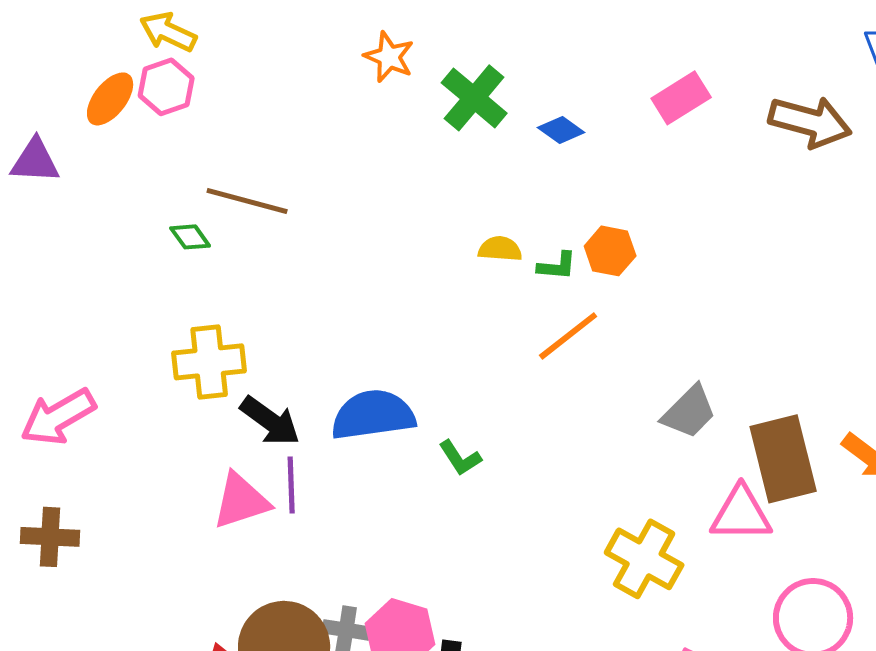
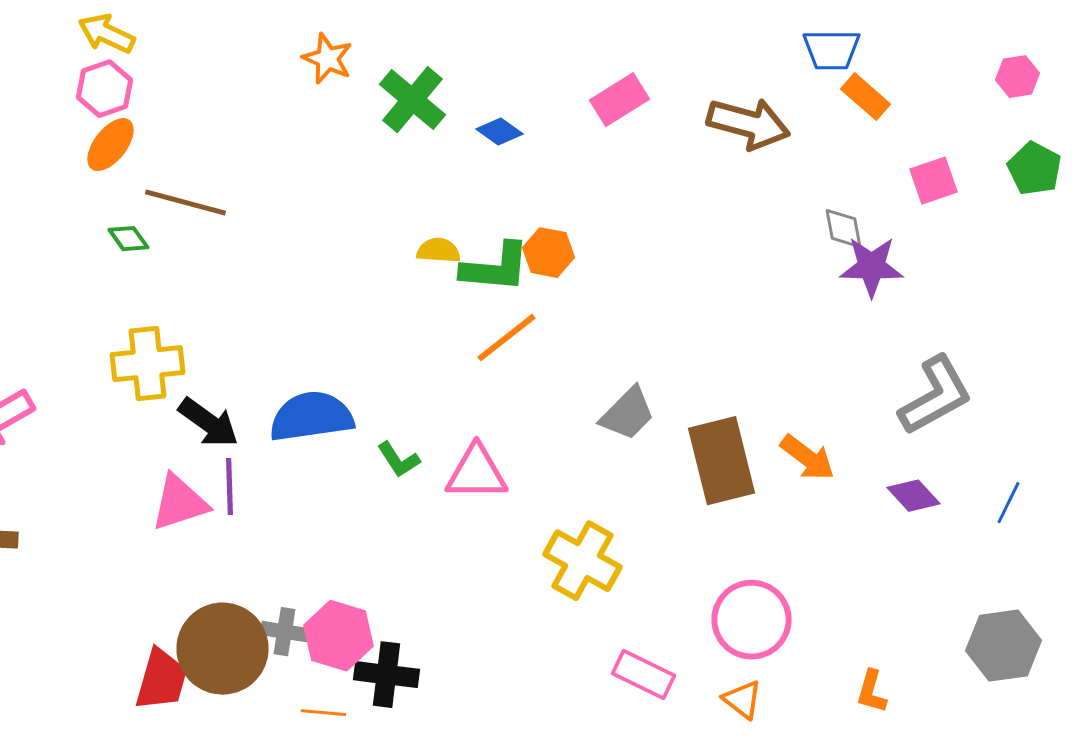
orange ellipse: (110, 99) -> (110, 145), moved
green L-shape: (557, 266) -> (496, 268), size x1.8
pink triangle: (741, 514) -> (476, 473), moved

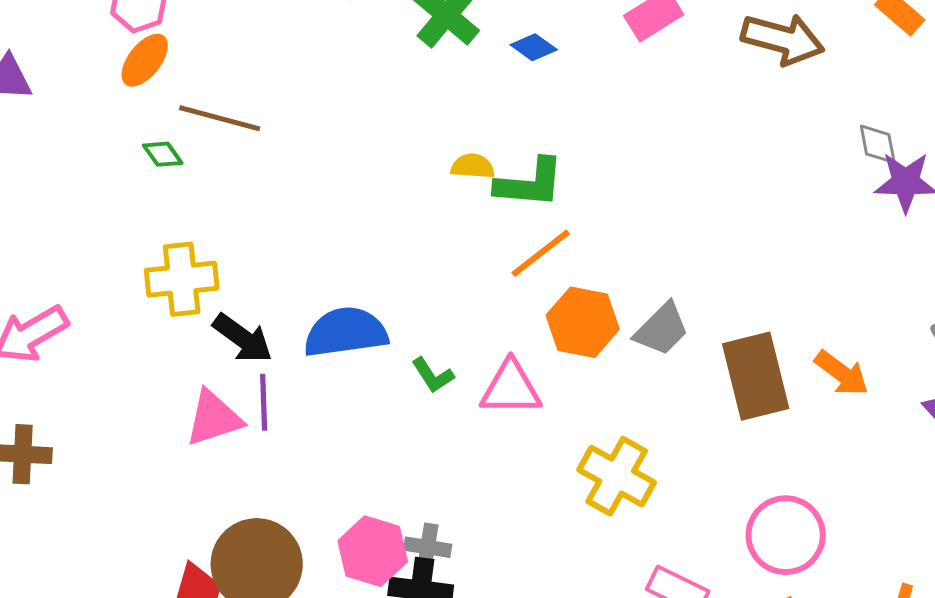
orange hexagon: (548, 253) -> (583, 322), moved, size x1.4
gray cross: (284, 632) -> (428, 547), moved

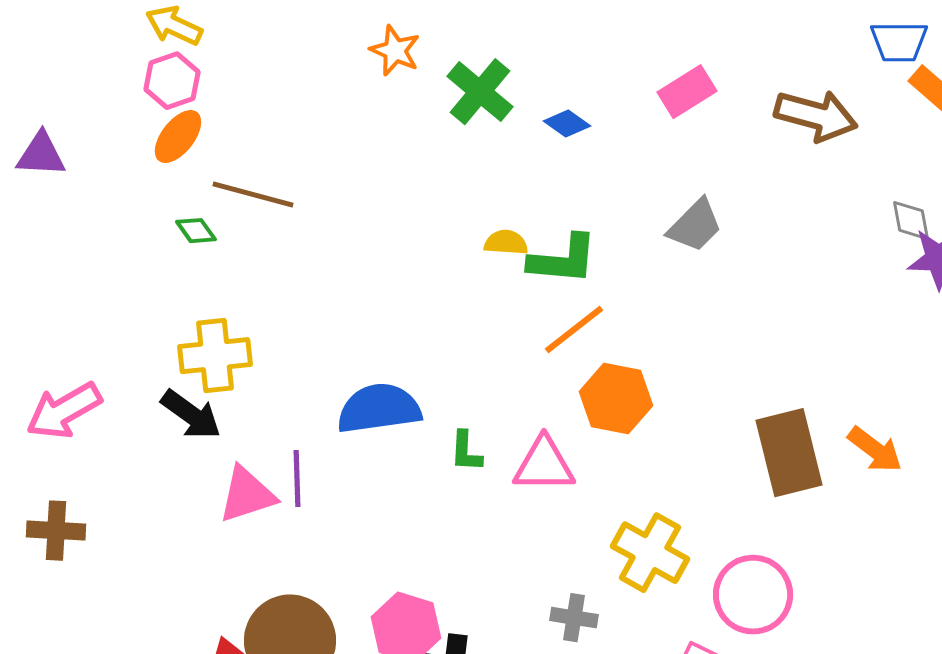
gray trapezoid: (662, 329) -> (695, 226), moved
black arrow: (243, 338) -> (191, 415), moved
green L-shape: (433, 375) -> (466, 452), turned 36
pink circle: (786, 535) -> (753, 595), moved
gray cross: (428, 547) -> (574, 618), moved

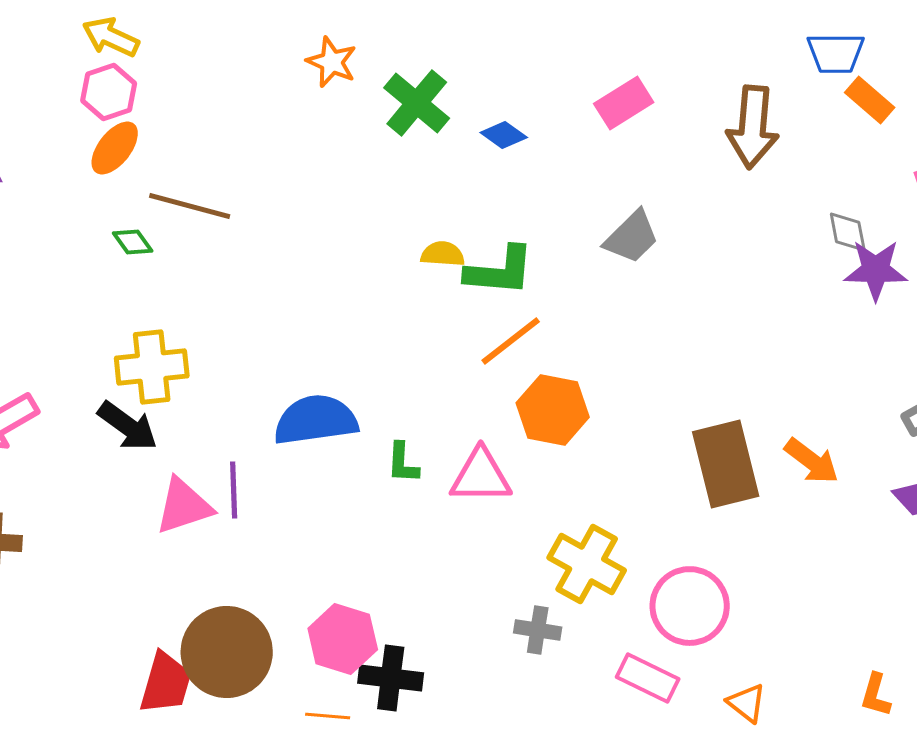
brown arrow: (816, 116) -> (753, 127), turned 80
gray cross: (574, 618) -> (538, 630), moved

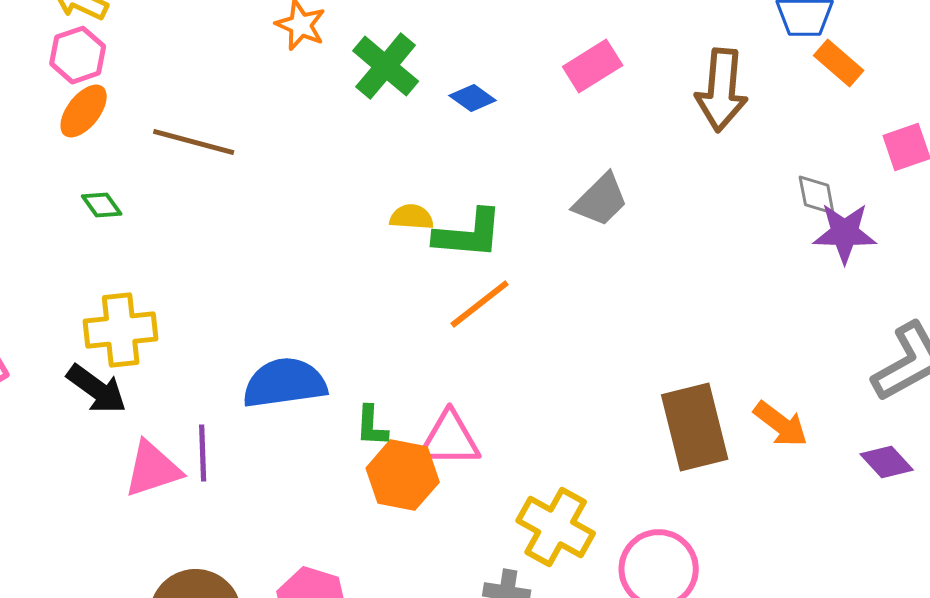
brown line: (190, 206) -> (194, 142), moved
orange hexagon: (553, 410) -> (403, 475), moved

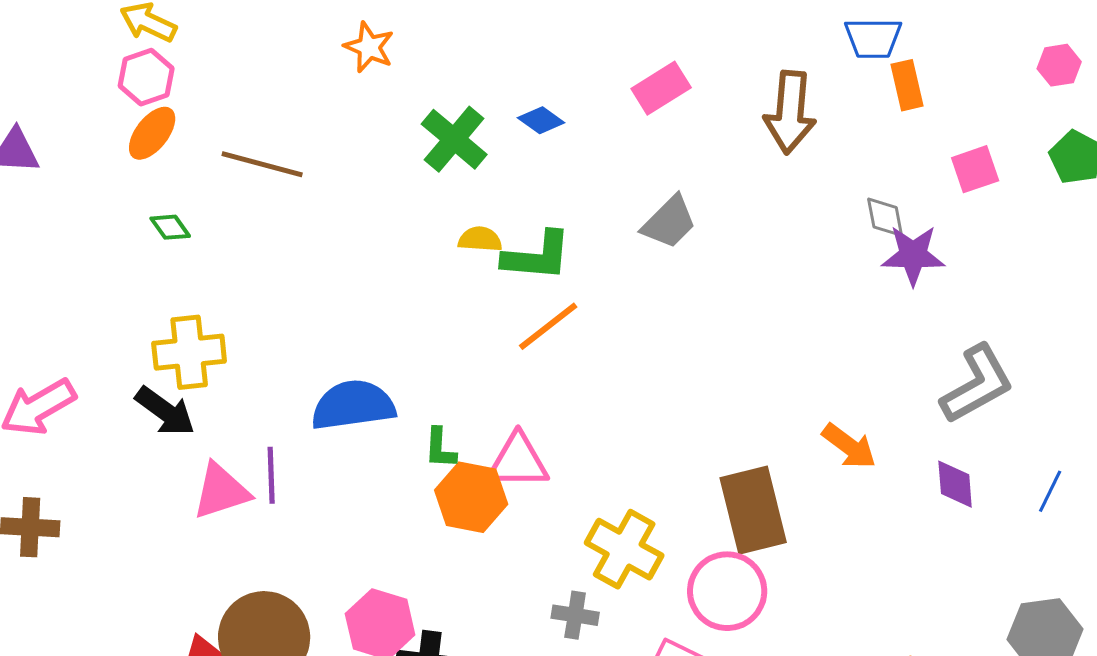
orange rectangle: (839, 63) -> (907, 85), turned 36
green cross: (386, 66) -> (454, 139), moved
brown rectangle: (695, 427) -> (753, 510), moved
purple diamond: (887, 462) -> (955, 484), turned 38

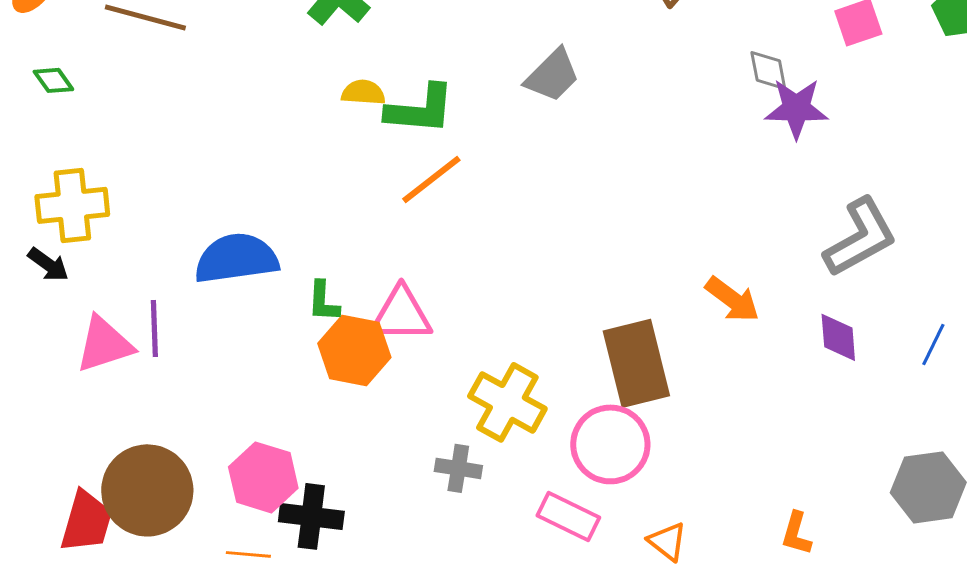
black arrow: (165, 411) -> (48, 264), size x0.7

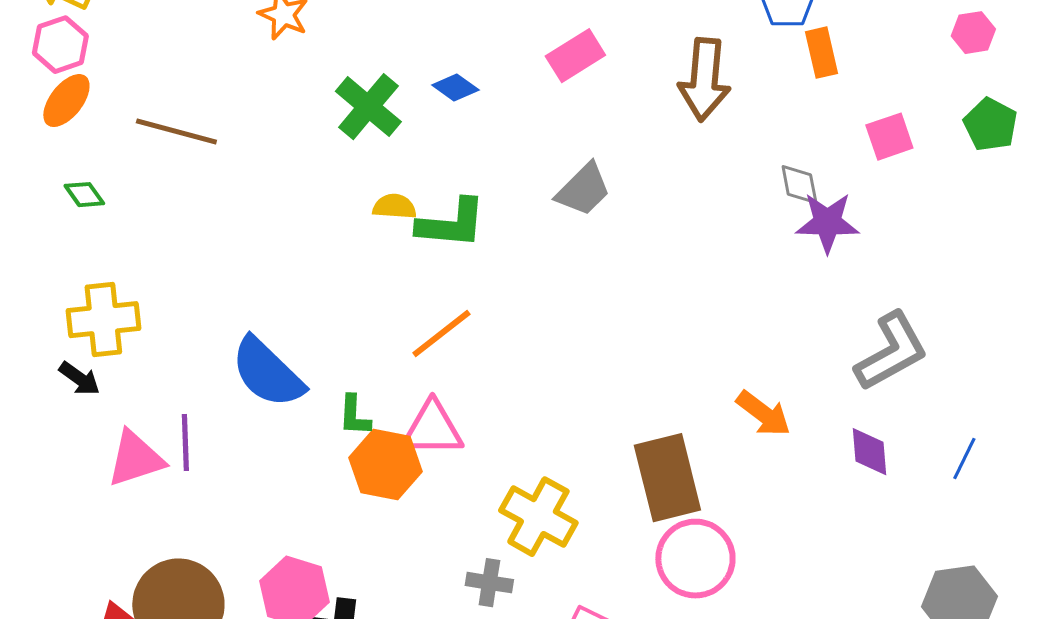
orange line: (431, 179) -> (441, 334), moved
blue semicircle: (236, 258) -> (267, 373), turned -128
pink circle: (610, 444) -> (695, 559), moved

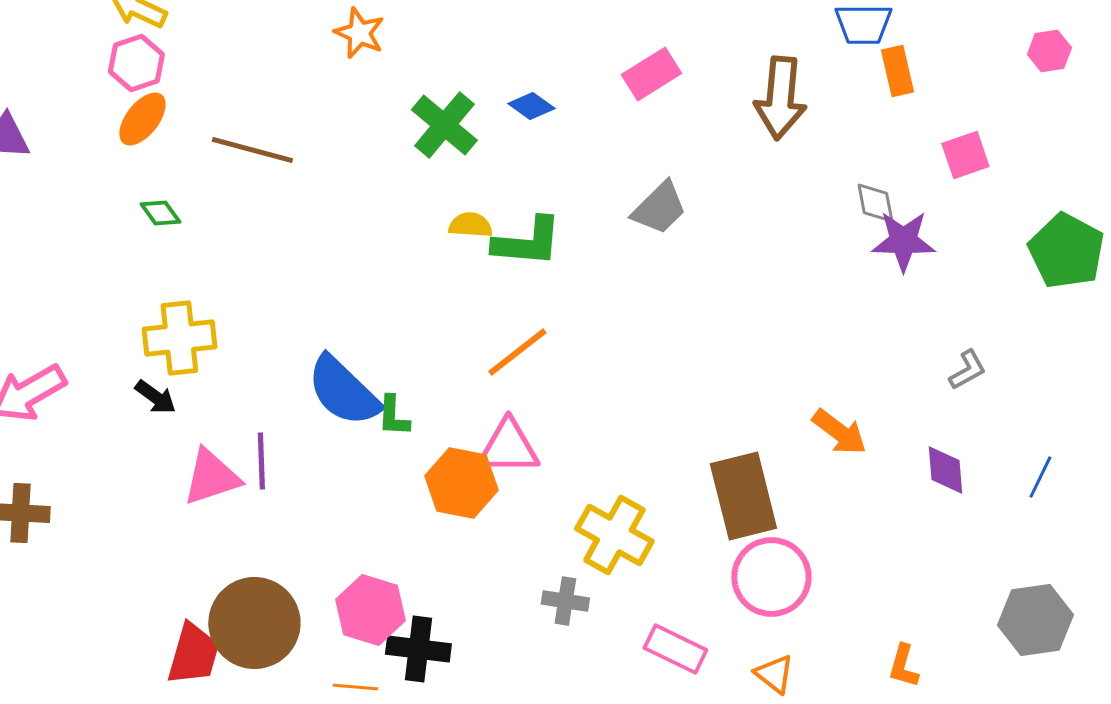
green pentagon: (990, 125) -> (1066, 251), moved, size x1.4
gray L-shape: (891, 352) -> (967, 370), size x0.5
green L-shape: (354, 416) -> (393, 416), moved

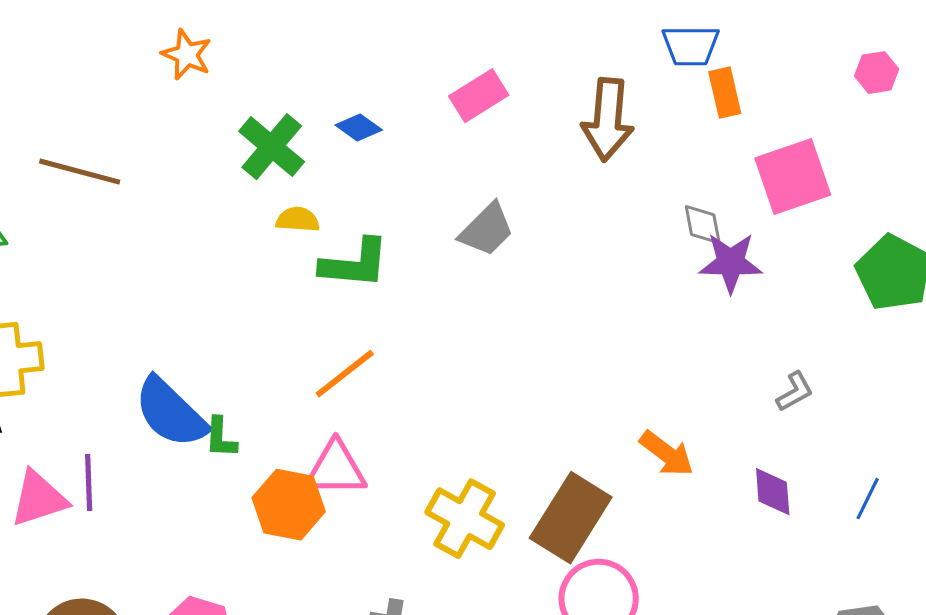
pink square: (965, 155) -> (793, 177), size x1.6
yellow semicircle: (470, 225) -> (298, 220), moved
brown rectangle: (743, 496) -> (571, 518), turned 46
yellow cross: (614, 535) -> (465, 519), moved

